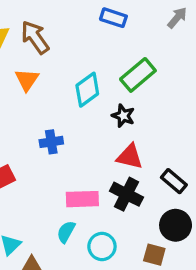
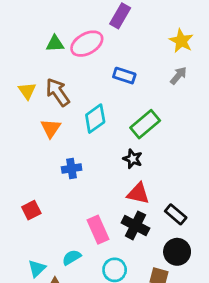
cyan diamond: (87, 90) -> (95, 119), moved
blue cross: (51, 142) -> (72, 169), moved
pink rectangle: (82, 199) -> (98, 230), turned 68
cyan semicircle: (66, 232) -> (72, 257), moved, turned 30

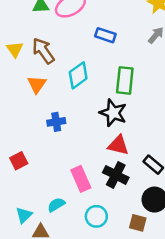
green rectangle: (145, 124) -> (125, 80), turned -44
black star: (133, 159) -> (113, 113), size x1.5

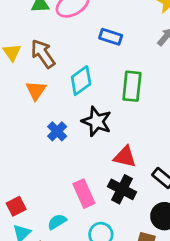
black star: (113, 113) -> (97, 122), moved
blue cross: (56, 122) -> (57, 131), turned -36
red square: (19, 161) -> (16, 206), moved

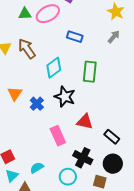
orange triangle: (36, 90) -> (15, 94), moved
black cross: (122, 189) -> (83, 158), moved
pink rectangle: (84, 194) -> (58, 136), moved

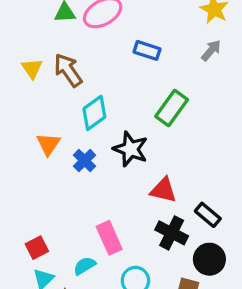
cyan diamond: (54, 68) -> (94, 113), moved
green rectangle: (90, 72) -> (172, 108), turned 30
pink rectangle: (58, 136) -> (109, 238), moved
black cross: (83, 158) -> (172, 233), moved

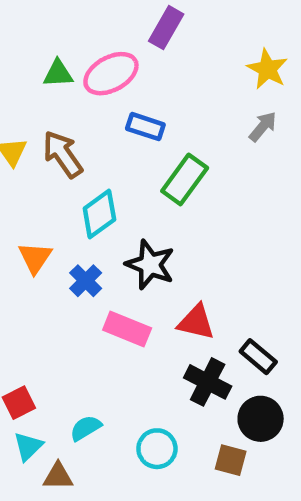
blue rectangle: (147, 50) -> (145, 127), moved
green rectangle: (172, 108) -> (185, 179), moved
pink rectangle: (109, 238) -> (127, 329), moved, turned -44

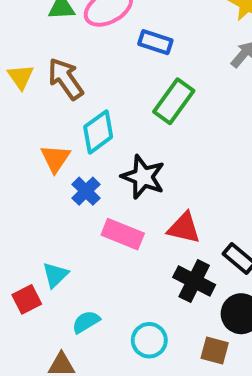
blue rectangle: (145, 127) -> (155, 42), moved
orange triangle: (35, 258) -> (55, 158), moved
cyan triangle: (28, 446) -> (55, 275), moved

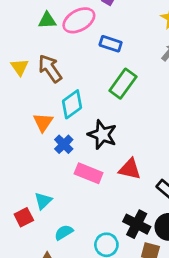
black cross: (194, 281) -> (137, 224), moved

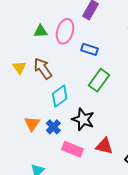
pink ellipse: (79, 20) -> (65, 31), turned -45
orange triangle: (43, 122) -> (32, 124), moved

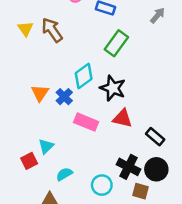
cyan diamond: (60, 96) -> (84, 76), moved
black star: (83, 119) -> (113, 88), moved

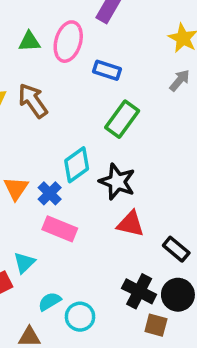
pink rectangle: (86, 122) -> (60, 229), moved
cyan circle: (102, 185) -> (80, 317), moved

